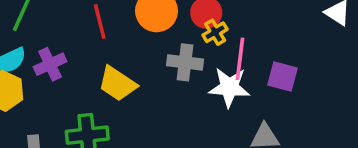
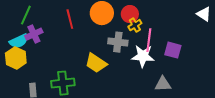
purple cross: (50, 64) -> (34, 34), moved
yellow trapezoid: (117, 84) -> (96, 63), moved

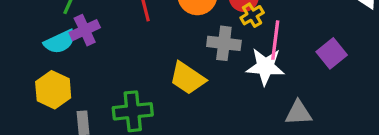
purple square: (173, 50) -> (332, 53), moved, turned 36
yellow hexagon: (16, 58) -> (53, 90), moved

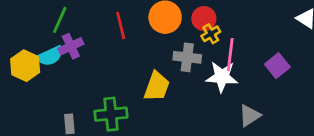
yellow trapezoid: (187, 78) -> (157, 86), turned -104
yellow hexagon: (53, 90) -> (25, 66), moved
gray triangle: (298, 113) -> (250, 116), turned -30

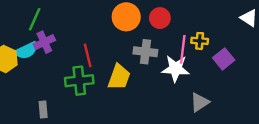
red line: (121, 25) -> (88, 55), moved
yellow cross: (211, 34) -> (200, 41), moved, turned 35
green cross: (111, 114) -> (79, 81), moved

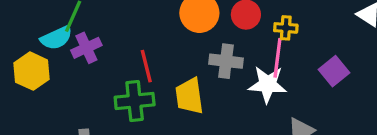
yellow cross: (200, 41) -> (286, 28), moved
cyan semicircle: (26, 51) -> (56, 38), moved
yellow trapezoid: (119, 77) -> (189, 96), turned 152

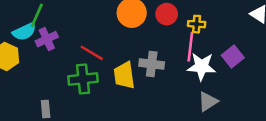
gray cross: (226, 61) -> (152, 64), moved
red line: (146, 66) -> (92, 53), turned -45
white star: (268, 84) -> (202, 67), moved

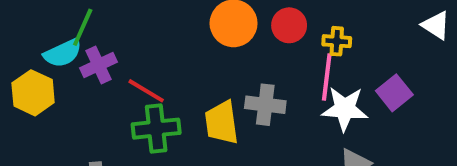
red line: (92, 53) -> (146, 91), moved

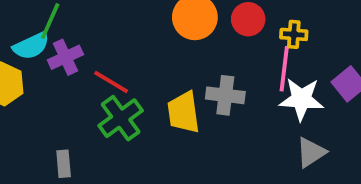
green cross: (156, 129) -> (121, 118), turned -30

